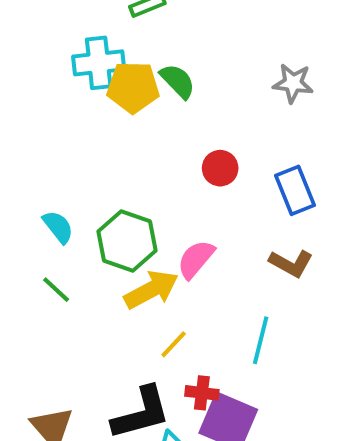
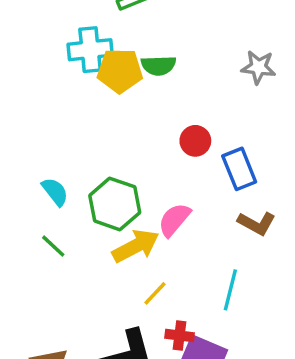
green semicircle: (178, 81) -> (158, 65), turned 132
blue rectangle: (295, 190) -> (239, 169), moved

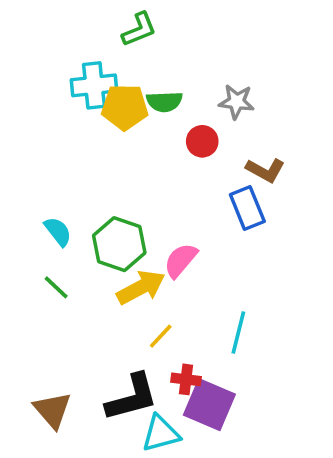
gray star: (258, 67) -> (236, 102), moved
red circle: (195, 141) -> (202, 141), moved
brown L-shape: (257, 223) -> (265, 170), moved

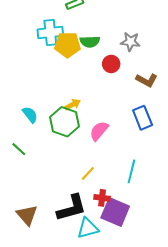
blue rectangle: (247, 208) -> (143, 118), moved
green line: (56, 287) -> (19, 149), moved
yellow arrow: (141, 287) -> (73, 105), moved, size x0.6

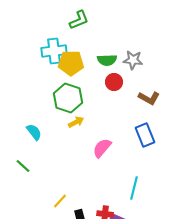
green semicircle: (90, 42) -> (107, 60), moved
green hexagon: (64, 122) -> (68, 98), moved
yellow line: (88, 173) -> (60, 201), moved

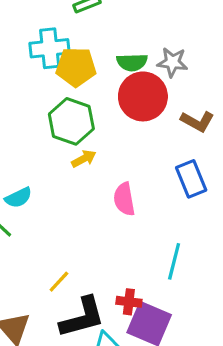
red circle: (114, 82) -> (143, 96), size x1.8
cyan semicircle: (34, 132) -> (18, 198), moved, turned 102
pink semicircle: (102, 148) -> (124, 199), turned -50

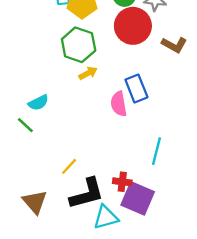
blue rectangle: (191, 179) -> (136, 88), moved

